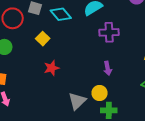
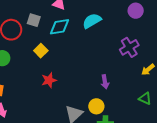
cyan diamond: (61, 14) -> (59, 27), turned -60
purple cross: (109, 32) -> (129, 47), moved, turned -30

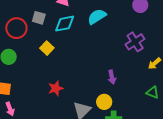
red star: (49, 80) -> (56, 88), moved

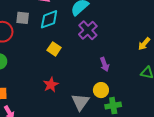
purple cross: (135, 42) -> (88, 30), moved
yellow square: (47, 48) -> (54, 49), moved

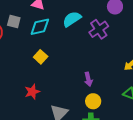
purple cross: (88, 30) -> (99, 29), moved
yellow circle: (101, 90) -> (93, 101), moved

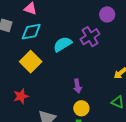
cyan semicircle: (72, 19) -> (63, 44), moved
yellow square: (41, 57) -> (31, 62), size x1.5

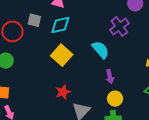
cyan semicircle: (63, 44) -> (101, 50), moved, turned 84
red star: (21, 96) -> (63, 92), moved

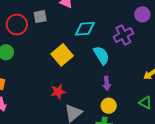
gray square: (34, 20) -> (40, 17), turned -32
cyan diamond: (60, 25) -> (85, 29), moved

